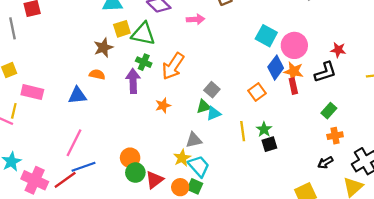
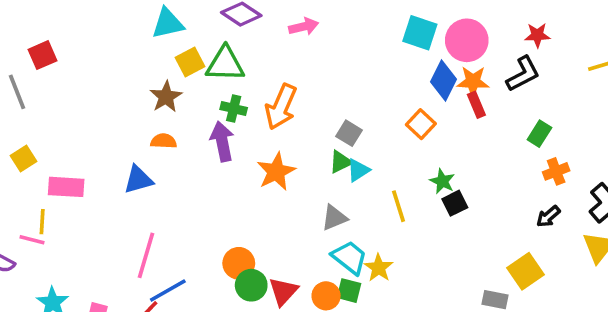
orange star: (163, 105) -> (276, 172), size x1.5
yellow line: (243, 131) -> (398, 206), moved
yellow star: (182, 158) -> (379, 268), moved

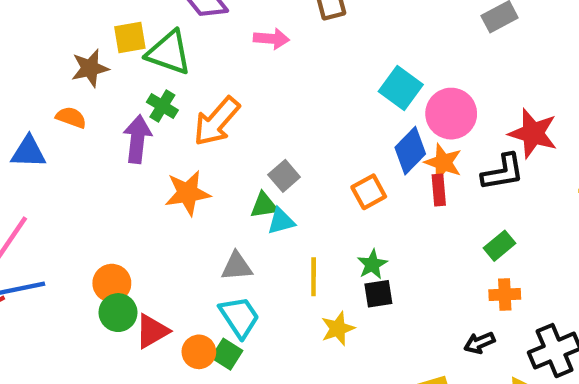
red star: (537, 35) -> (533, 133), size x1.6
yellow star: (379, 268) -> (338, 329), moved

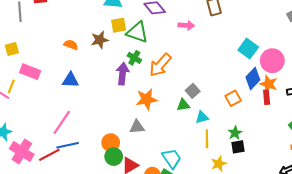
orange semicircle: (71, 117) -> (71, 45), moved
cyan triangle: (281, 221) -> (202, 117), moved
gray triangle: (237, 266) -> (137, 127), moved

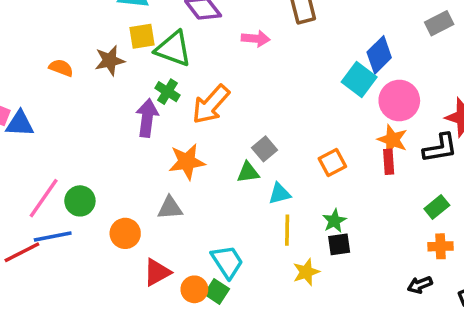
blue diamond: (253, 78) -> (379, 55), moved
blue triangle: (70, 80) -> (20, 124), moved
green circle: (114, 157) -> (80, 201), moved

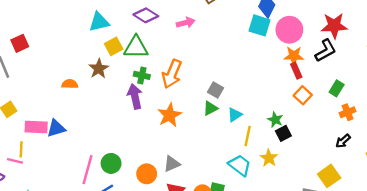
orange square: (332, 163) -> (303, 95), moved
gray triangle: (170, 208) -> (172, 164), moved
yellow line: (287, 230) -> (248, 136), turned 30
cyan trapezoid: (227, 262) -> (240, 165), moved

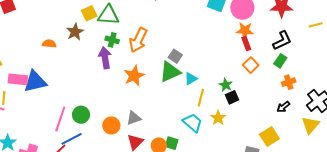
black L-shape: (326, 51) -> (282, 41), moved
green triangle: (210, 108) -> (170, 72), size x1.6
blue triangle: (56, 128) -> (35, 81), size x1.4

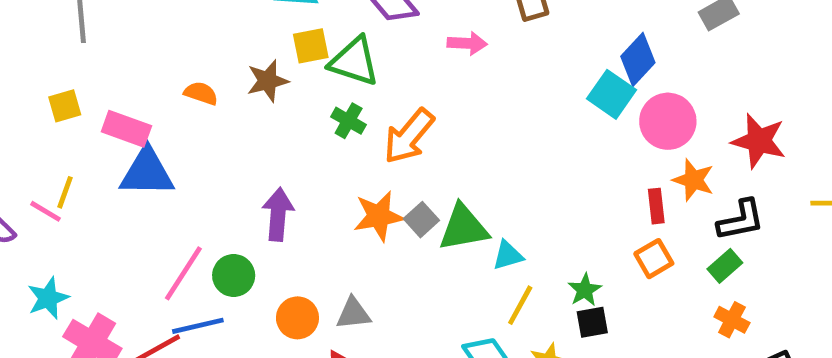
orange star: (245, 31) -> (693, 180), moved
gray square: (175, 56) -> (421, 220), moved
purple arrow: (105, 58) -> (278, 214), moved
pink rectangle: (18, 79) -> (126, 129), moved
orange cross: (289, 82) -> (732, 320), turned 32

